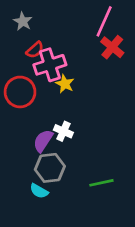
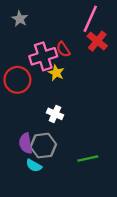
red semicircle: (35, 50) -> (63, 49), moved, turned 98
purple semicircle: (43, 141) -> (26, 143), moved, turned -42

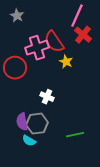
red semicircle: (63, 49) -> (54, 42), size x1.6
yellow star: (56, 73) -> (66, 62), moved

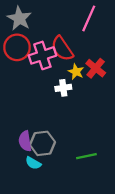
gray star: (17, 16) -> (19, 18), size x1.5
red cross: (83, 35) -> (96, 68), moved
red circle: (15, 68) -> (17, 47), moved
white cross: (47, 97) -> (63, 88), moved, turned -32

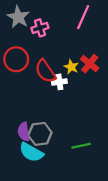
red circle: (17, 47) -> (16, 59), moved
red semicircle: (62, 49) -> (45, 71), moved
pink cross: (42, 55) -> (40, 28), moved, size x0.7
cyan semicircle: (33, 163) -> (31, 152), size x1.6

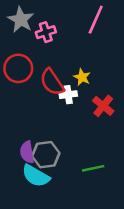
red cross: (90, 64) -> (103, 106), moved

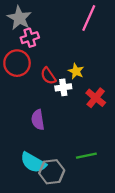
pink cross: (46, 32) -> (30, 38), moved
red semicircle: (52, 82) -> (48, 76), size x0.7
purple semicircle: (27, 152) -> (38, 120), moved
gray hexagon: (46, 155) -> (52, 172), moved

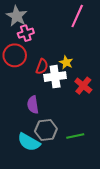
red semicircle: (48, 76) -> (42, 66), turned -126
white cross: (63, 87) -> (55, 77), size x1.5
gray hexagon: (52, 172) -> (46, 130), moved

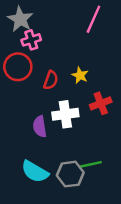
white cross: (55, 77) -> (65, 114), moved
red cross: (83, 86) -> (101, 103), turned 30
gray hexagon: (46, 130) -> (70, 174), moved

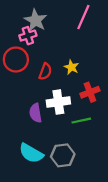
gray star: (20, 19) -> (35, 20), moved
green line: (91, 164) -> (81, 121), moved

